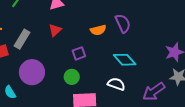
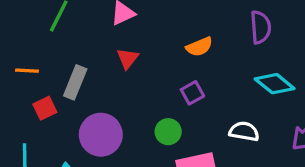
purple semicircle: (123, 23) -> (261, 27), moved, turned 30
purple square: (79, 53) -> (192, 93), moved
cyan diamond: (125, 60) -> (275, 84), moved

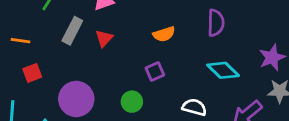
gray rectangle: (75, 82) -> (72, 31), moved

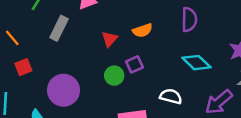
red triangle: (104, 38) -> (110, 39), moved
orange line: (21, 41) -> (12, 38), turned 42
green circle: (132, 102) -> (114, 76), moved

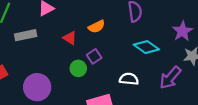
gray rectangle: (59, 28) -> (26, 35), turned 60
red triangle: (110, 39) -> (70, 38), turned -32

